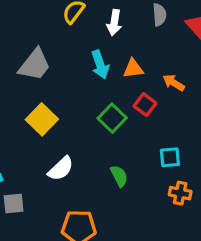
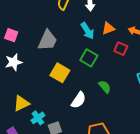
green square: (112, 118) -> (89, 58), moved
green semicircle: (119, 176) -> (105, 87), moved

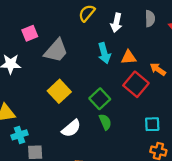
pink square: (11, 35) -> (30, 33), moved, turned 32
red square: (121, 49) -> (136, 84), size x1.5
green square: (89, 58) -> (100, 99), moved

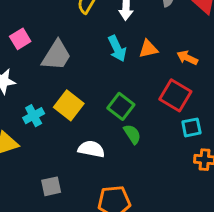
red square: (136, 84) -> (175, 95), moved
white semicircle: (71, 128) -> (91, 149), turned -120
cyan cross: (20, 135) -> (34, 116), moved

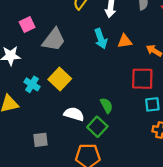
red square: (175, 95) -> (142, 79), turned -35
green square: (121, 106) -> (97, 127), moved
cyan cross: (34, 116) -> (32, 84), turned -35

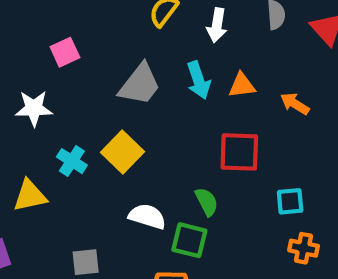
gray trapezoid: (54, 40) -> (140, 84), moved
red square: (142, 79) -> (239, 152), moved
green square: (97, 127) -> (189, 240), turned -30

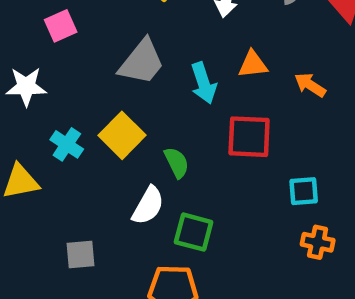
cyan arrow: (198, 80) -> (204, 83), moved
green semicircle: (207, 202) -> (177, 163), moved
white semicircle: (147, 216) -> (148, 206), turned 102

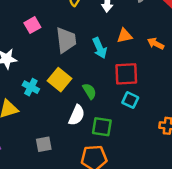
pink square: (61, 26) -> (32, 25), moved
gray trapezoid: (142, 62) -> (66, 40), turned -40
cyan square: (304, 191) -> (130, 100), moved, turned 35

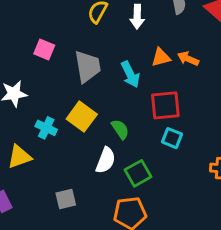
pink square: (32, 25) -> (44, 50), turned -35
orange arrow: (156, 44) -> (188, 59), moved
green square: (102, 127) -> (138, 173), turned -36

